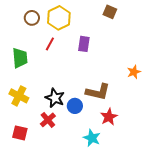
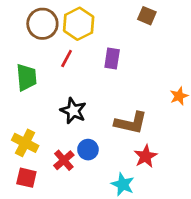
brown circle: (32, 18) -> (42, 24), size x1.5
yellow cross: (19, 96) -> (25, 143), moved
black star: (55, 98) -> (73, 111), moved
blue circle: (75, 106) -> (88, 150), moved

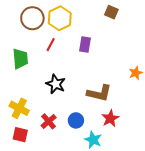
blue circle: (88, 150) -> (76, 120), moved

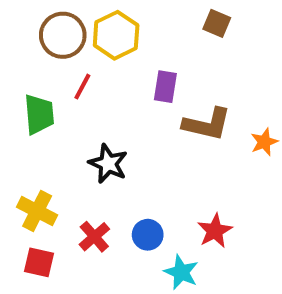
red line: (51, 45) -> (82, 87), moved
brown L-shape: (99, 93) -> (207, 124), moved

